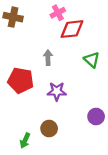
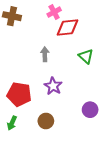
red pentagon: (21, 80) -> (19, 94), moved
purple star: (57, 91) -> (53, 86), turned 30
green arrow: (25, 141) -> (12, 123), moved

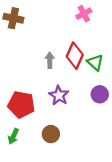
pink cross: (54, 12) -> (84, 14), moved
red diamond: (67, 27) -> (75, 56), moved, turned -60
purple circle: (90, 110) -> (100, 94), moved

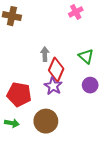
red diamond: (75, 56) -> (56, 70), moved
brown circle: (51, 134) -> (46, 121), size x1.5
green arrow: (13, 136) -> (12, 123), turned -104

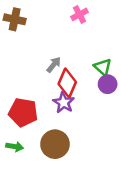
pink cross: (76, 12) -> (79, 14), moved
gray arrow: (45, 54) -> (54, 65), turned 40
purple circle: (90, 85) -> (108, 84), moved

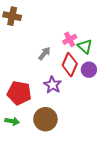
pink cross: (79, 14) -> (70, 39), moved
green triangle: (103, 67) -> (85, 46), moved
red diamond: (67, 83) -> (70, 65), moved

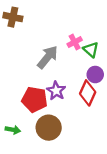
gray arrow: (44, 54) -> (48, 57), size x1.6
red diamond: (70, 65) -> (88, 93), moved
red pentagon: (19, 93) -> (35, 99), moved

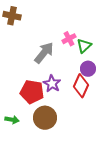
green triangle: (91, 50) -> (84, 46), turned 35

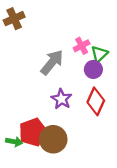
brown cross: (12, 16) -> (14, 19), turned -36
purple circle: (88, 69) -> (93, 69), moved
red pentagon: (32, 92) -> (33, 132), moved, turned -30

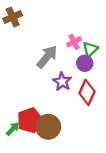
purple star: (61, 99) -> (62, 82), moved
green arrow: (14, 142) -> (13, 129), turned -56

